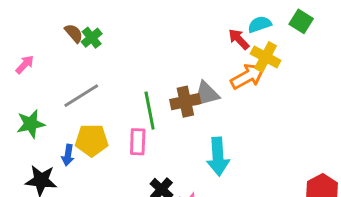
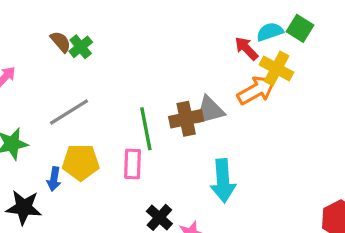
green square: (301, 21) -> (300, 28), moved

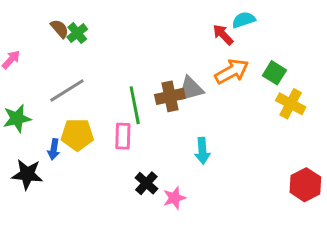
green square: (300, 28) -> (274, 73), moved
yellow cross: (277, 69) -> (291, 104), moved
cyan arrow: (223, 181) -> (202, 151), size x0.7

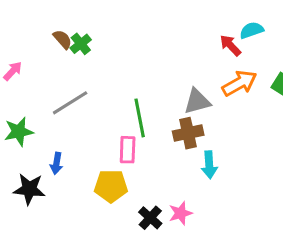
brown cross: (170, 96) -> (188, 133), moved
yellow pentagon: (77, 135) -> (111, 186), moved
black cross: (146, 183) -> (150, 218), moved

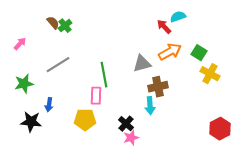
brown cross: (188, 133) -> (158, 87), moved
black cross: (150, 218) -> (126, 124), moved

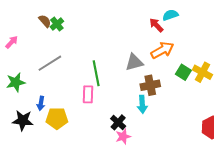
green square: (199, 53) -> (183, 72), moved
yellow pentagon: (85, 120) -> (57, 118), moved

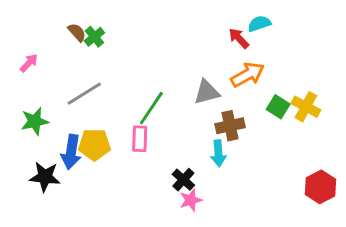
green line: (96, 73) -> (151, 108), turned 45
blue arrow: (41, 103) -> (71, 152), size x1.6
yellow pentagon: (57, 118) -> (94, 145), moved

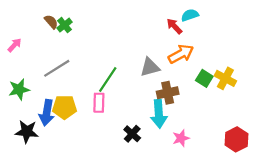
cyan arrow: (218, 153) -> (159, 114), size x1.4
pink star: (191, 200) -> (181, 138), moved

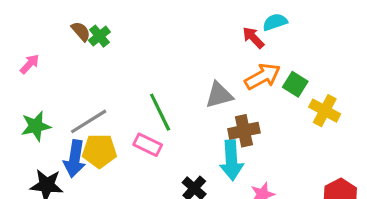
gray line: (57, 68) -> (89, 121), moved
green square: (204, 78) -> (295, 84), moved
green line: (108, 79) -> (160, 112), turned -60
pink rectangle: (99, 103) -> (148, 145), turned -66

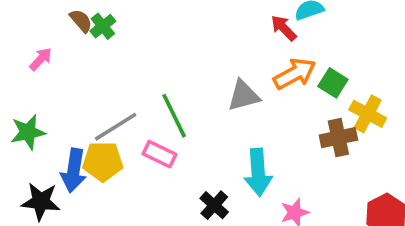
pink arrow: (30, 64) -> (41, 59), moved
gray line: (89, 121) -> (116, 127), moved
brown cross: (244, 131) -> (338, 138), moved

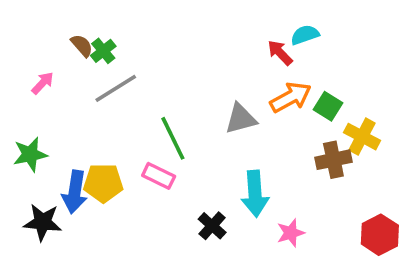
gray line: (116, 127) -> (116, 88), moved

